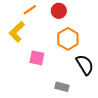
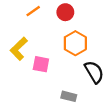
yellow L-shape: (17, 32) -> (19, 49), moved

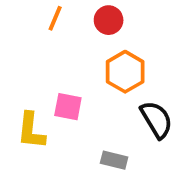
orange line: (33, 11) -> (55, 18), turned -32
yellow L-shape: (19, 49) -> (31, 131), moved, turned -40

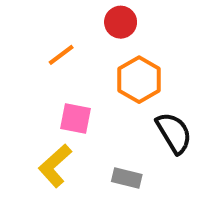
orange line: (55, 18) -> (61, 55), moved, turned 30
yellow L-shape: (31, 131) -> (55, 166), moved, turned 42

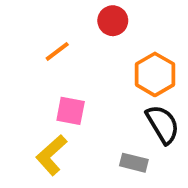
orange hexagon: (139, 80) -> (155, 74), moved
gray rectangle: (127, 178) -> (134, 163), moved

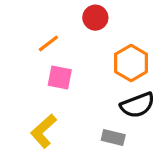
pink square: (71, 111) -> (60, 78), moved
black semicircle: (163, 124) -> (137, 105), turned 100

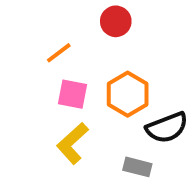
orange hexagon: (131, 63) -> (128, 94), moved
yellow L-shape: (44, 131) -> (72, 143), moved

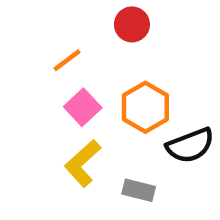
pink square: (72, 94) -> (83, 107), turned 36
gray rectangle: (137, 167) -> (139, 190), moved

